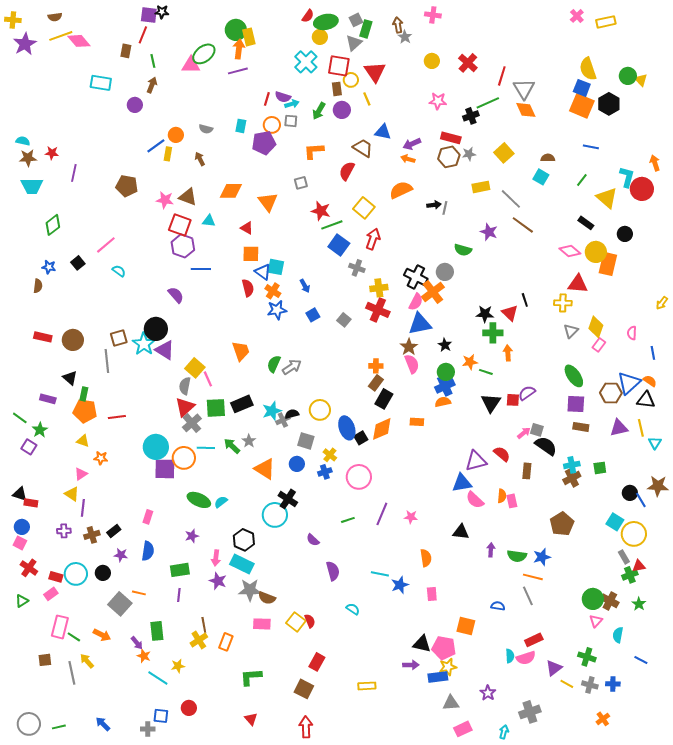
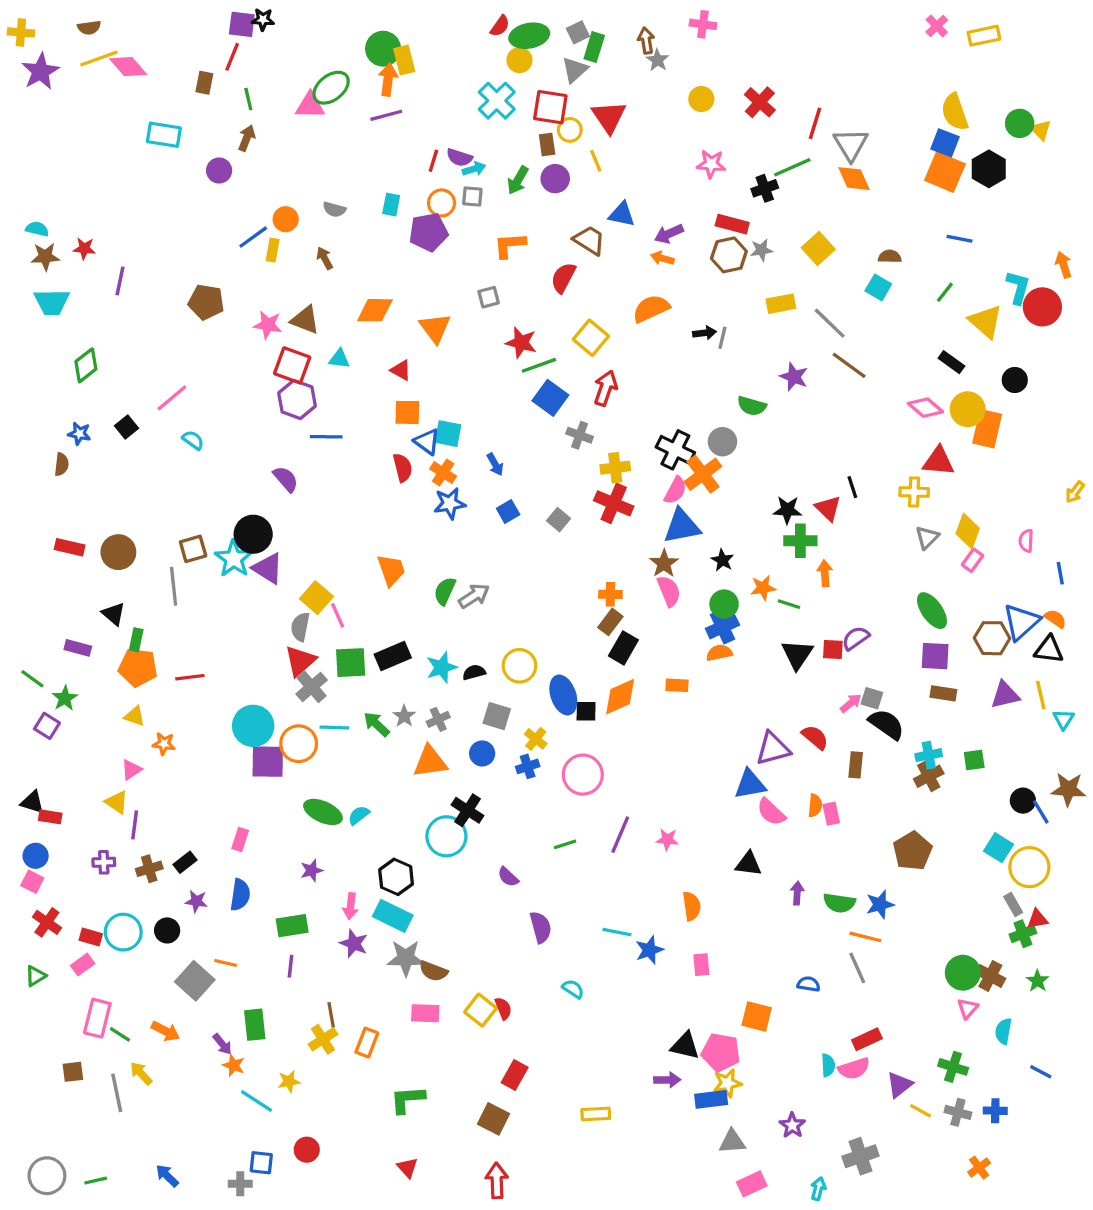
gray cross: (283, 420) -> (438, 719), moved
black square: (361, 438) -> (586, 711), turned 32
orange triangle: (265, 469) -> (430, 762), turned -40

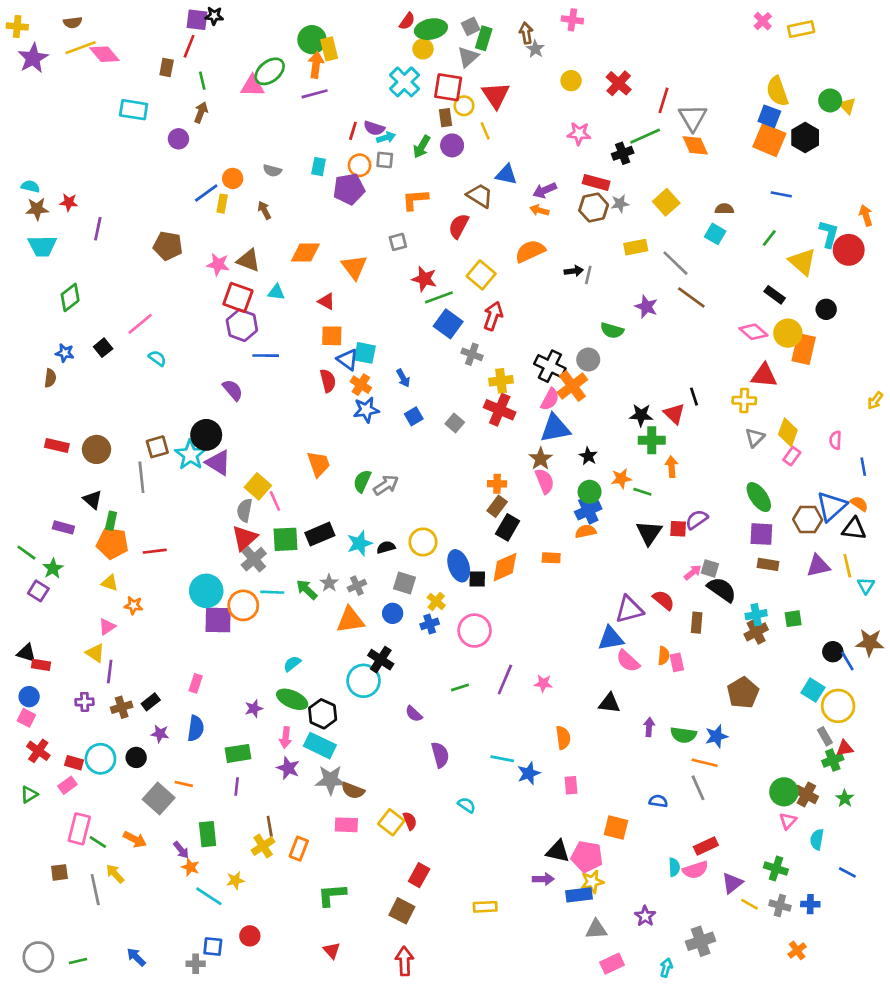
green ellipse: (323, 812) -> (292, 699), moved

